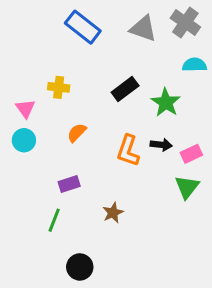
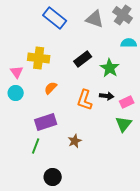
yellow cross: (59, 87) -> (39, 58), size x1.5
purple rectangle: (69, 184) -> (46, 122), size x1.5

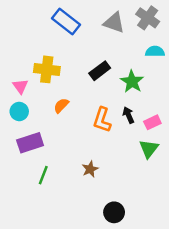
black arrow: (107, 96) -> (128, 115), turned -120
purple rectangle: (46, 122) -> (30, 143), moved
black circle: (53, 177) -> (114, 212), moved

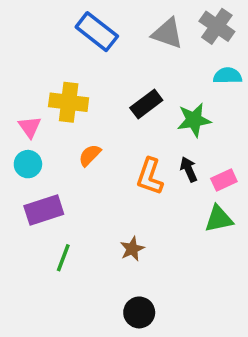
green star: (132, 81) -> (194, 120), turned 30
green triangle: (149, 149) -> (219, 219), turned 40
black circle: (114, 212) -> (139, 312), moved

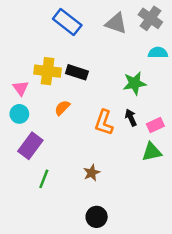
black rectangle: (146, 104) -> (77, 72), moved, turned 55
purple rectangle: (44, 210) -> (30, 146), turned -35

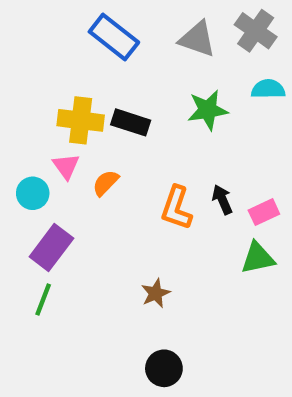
green star: (135, 83) -> (208, 110), moved
pink triangle: (21, 88) -> (66, 166), moved
green line: (44, 179) -> (43, 300), moved

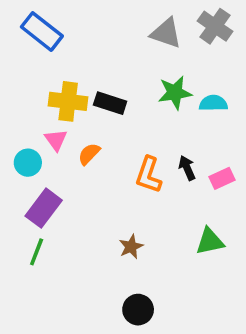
blue rectangle: (114, 37) -> (42, 31), moved
cyan semicircle: (268, 89) -> (213, 103), moved
green triangle: (258, 258) -> (210, 241), moved

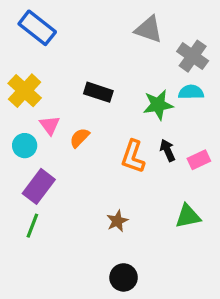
gray cross: (215, 26) -> (193, 56), moved
green star: (175, 93) -> (158, 105), moved
yellow cross: (68, 101) -> (25, 91), moved, turned 36

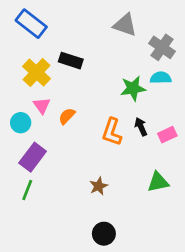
yellow cross: (25, 91) -> (36, 72), moved
black rectangle: (98, 92) -> (71, 61), moved

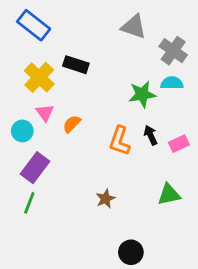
black circle: (104, 234) -> (131, 252), moved

